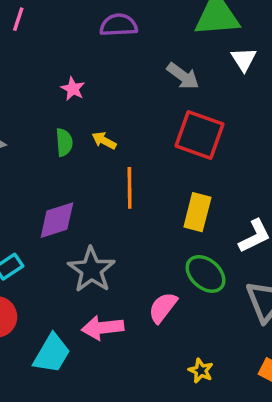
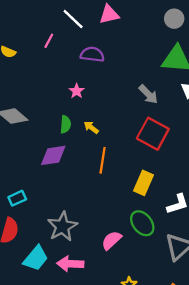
purple semicircle: (119, 25) -> (92, 54), moved
purple diamond: (57, 220) -> (53, 155), moved
gray star: (91, 270) -> (62, 226), moved
pink arrow: (103, 328) -> (70, 264), moved

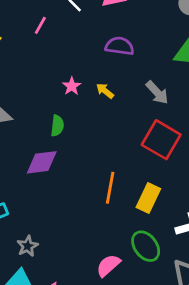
purple semicircle: (92, 54) -> (120, 46), moved
yellow arrow: (91, 127) -> (105, 91), moved
orange line: (103, 160) -> (110, 188), moved
gray star: (62, 226) -> (28, 246), moved, size x0.6

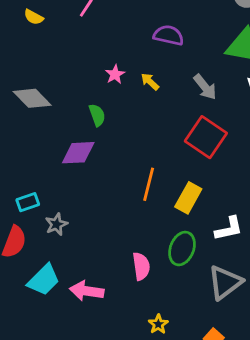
green semicircle: (57, 126) -> (97, 115), turned -30
gray star: (28, 246) -> (56, 224), moved
green ellipse: (146, 246) -> (182, 249), turned 56
pink semicircle: (108, 265) -> (141, 266), turned 120

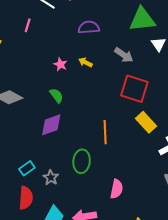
yellow rectangle: (188, 198) -> (146, 122), moved, turned -55
green ellipse: (182, 249) -> (82, 161), moved
pink semicircle: (141, 266) -> (117, 189), turned 36

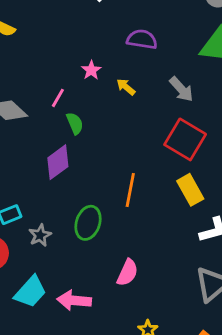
pink line: (28, 25) -> (58, 98), moved
pink star: (60, 64) -> (91, 70), moved
purple diamond: (51, 125) -> (58, 162), turned -30

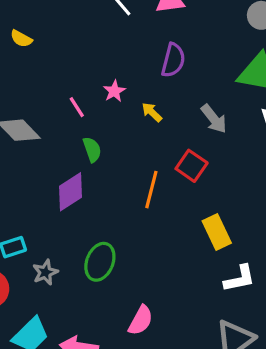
purple semicircle: (142, 39) -> (173, 60), turned 92
pink line: (58, 98) -> (77, 107), moved, turned -66
red square: (185, 139) -> (192, 166), moved, size x0.7
orange line: (130, 190) -> (151, 190), moved

